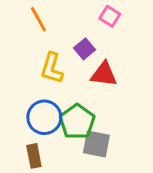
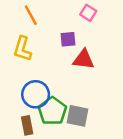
purple square: (84, 49) -> (68, 39), turned 35
yellow L-shape: (52, 68) -> (22, 49), moved
green pentagon: (77, 122) -> (52, 111), moved

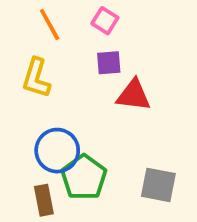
pink square: (88, 13) -> (105, 21), moved
gray square: (78, 116) -> (158, 185), moved

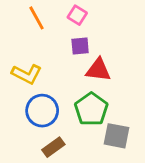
yellow L-shape: (36, 78) -> (27, 74), moved, turned -80
green pentagon: (84, 177) -> (91, 109), moved
brown rectangle: (44, 200) -> (53, 147), moved, turned 65

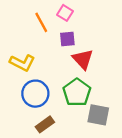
orange line: (37, 18) -> (41, 22), moved
red triangle: (98, 70) -> (83, 59), turned 40

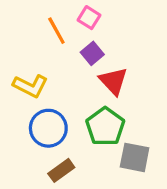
purple square: (67, 39) -> (92, 53), turned -35

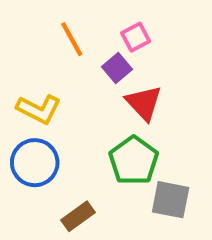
pink square: (89, 18) -> (136, 37), moved, turned 30
blue circle: (48, 128) -> (35, 163), moved

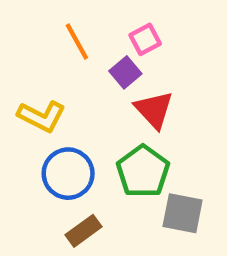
blue circle: (35, 163) -> (68, 174), moved

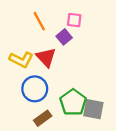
pink square: (145, 39) -> (74, 20), turned 35
red triangle: (154, 110) -> (46, 57), moved
green pentagon: (143, 171) -> (73, 102), moved

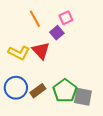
pink square: (74, 20) -> (66, 18), turned -32
blue circle: (35, 89) -> (16, 88), moved
brown rectangle: (43, 118) -> (38, 91), moved

